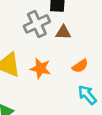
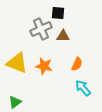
orange semicircle: (80, 66) -> (77, 64), turned -32

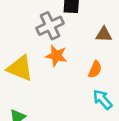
brown triangle: (63, 36) -> (104, 34), moved
orange star: (44, 66) -> (56, 56), moved

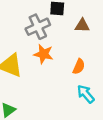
brown triangle: (104, 34) -> (82, 26), moved

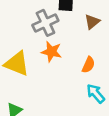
brown triangle: (82, 26) -> (92, 22), turned -42

